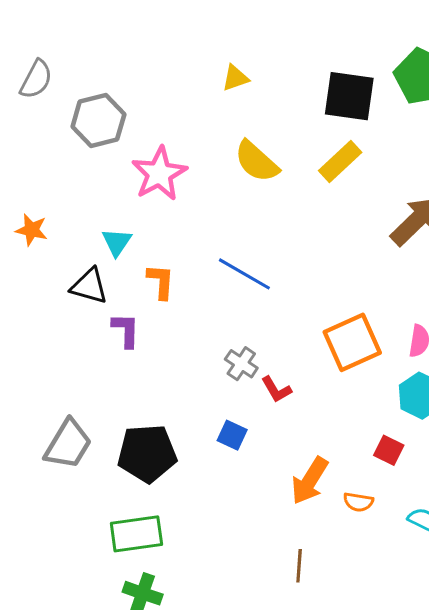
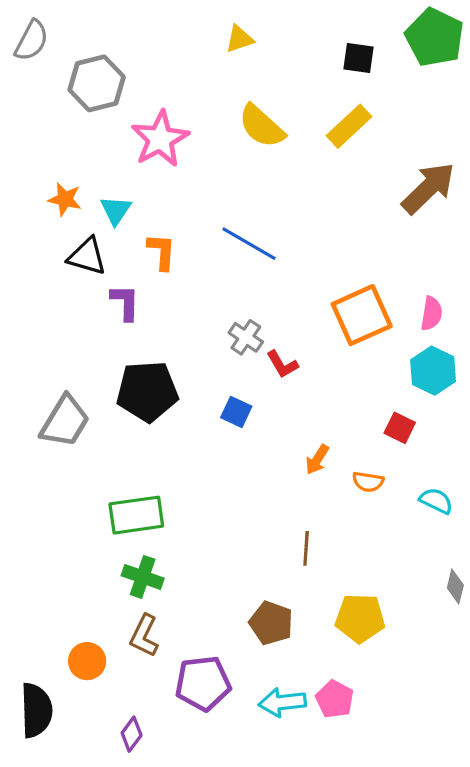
black square: (349, 96) -> (358, 58), size x0.6
orange star: (32, 230) -> (65, 199), moved
black pentagon: (147, 453) -> (147, 391), moved
orange arrow: (310, 481) -> (317, 460), size x0.6

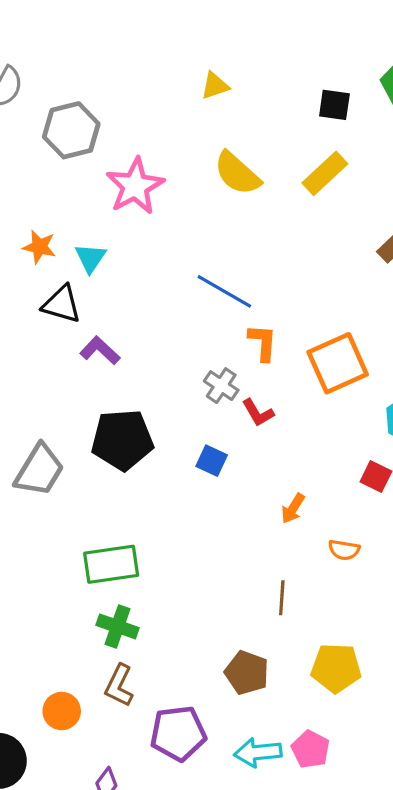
orange L-shape: (162, 252) -> (263, 342), moved
purple L-shape: (125, 302) -> (100, 350), turned -48
orange semicircle: (368, 482) -> (344, 550), moved

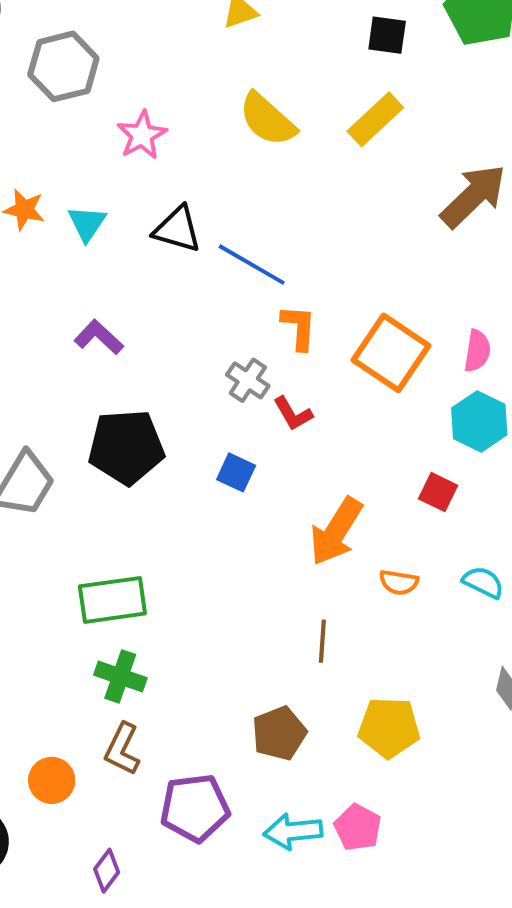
pink star: (135, 186) -> (142, 135), size x0.7
black triangle: (62, 304) -> (177, 229), moved
orange square: (338, 363) -> (391, 353), turned -32
orange arrow: (293, 508) -> (336, 531), size x1.8
brown pentagon: (247, 673) -> (279, 733), turned 30

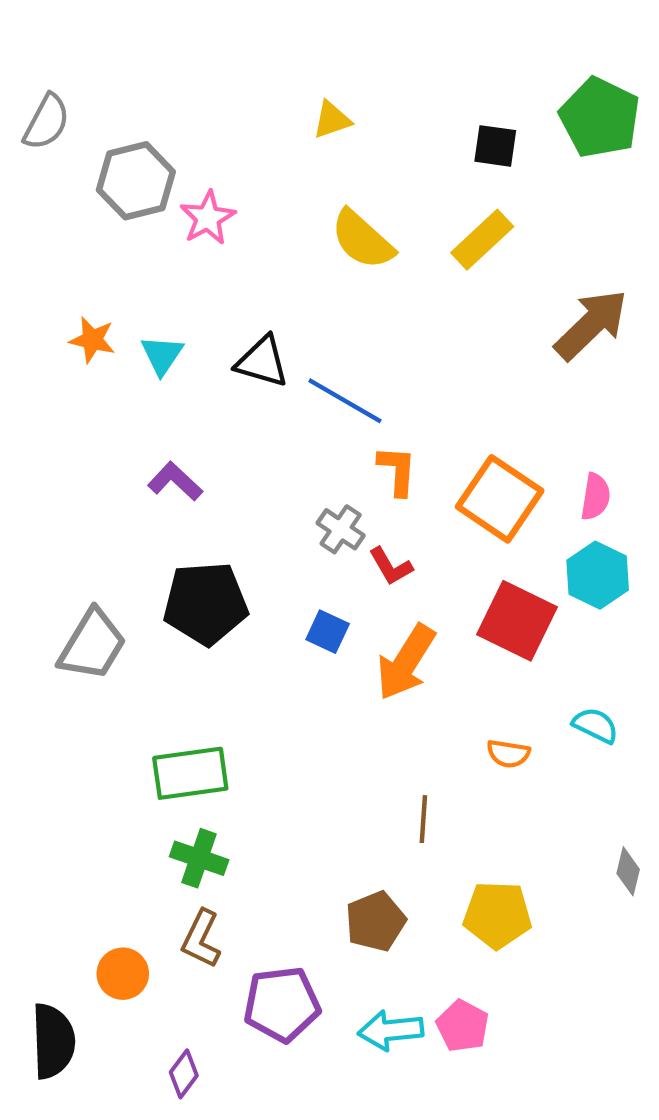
pink star: (142, 135) -> (208, 218), moved
red square: (438, 492) -> (517, 621), moved, size x1.8
orange arrow: (336, 531) -> (406, 662), moved
cyan semicircle: (483, 582) -> (595, 725), moved

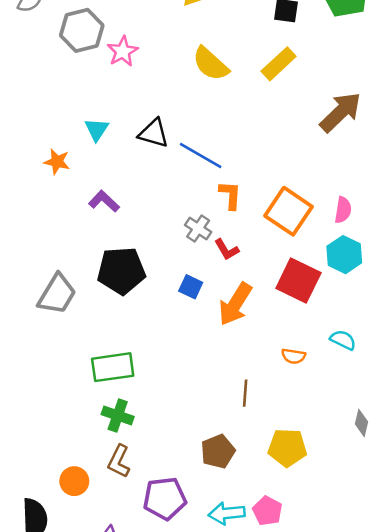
orange star: (92, 340) -> (57, 162), moved

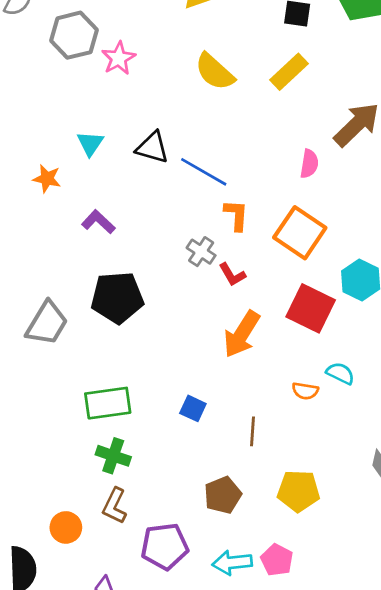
pink semicircle: (343, 210) -> (309, 164), moved
blue square: (191, 287) -> (193, 408), moved
cyan semicircle: (343, 340) -> (340, 373), moved

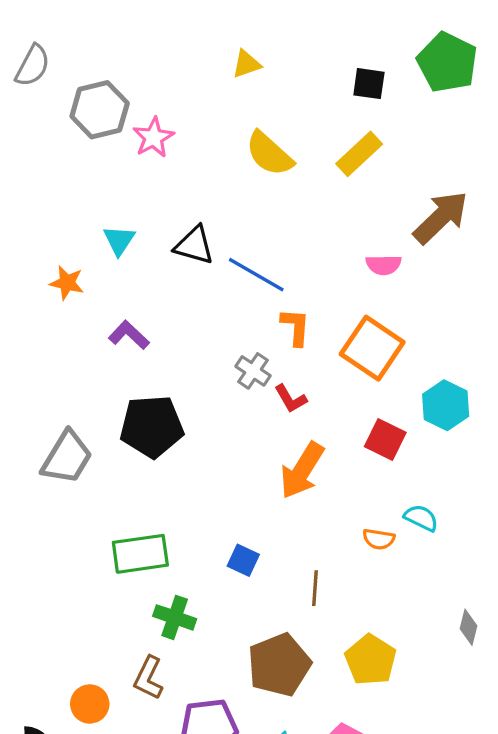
pink semicircle: (309, 164) -> (384, 265), turned 80
red square: (311, 308) -> (385, 440), size x0.7
green cross: (113, 456) -> (175, 617), moved
yellow pentagon: (298, 491) -> (371, 660), turned 30
brown pentagon: (223, 495) -> (279, 665), size x1.4

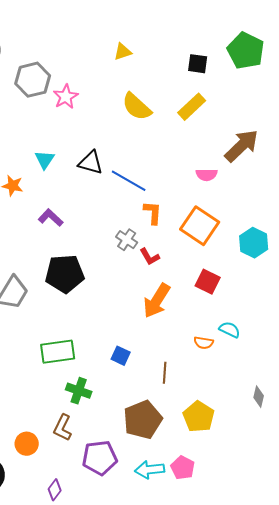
cyan hexagon: (446, 405) -> (254, 243), moved

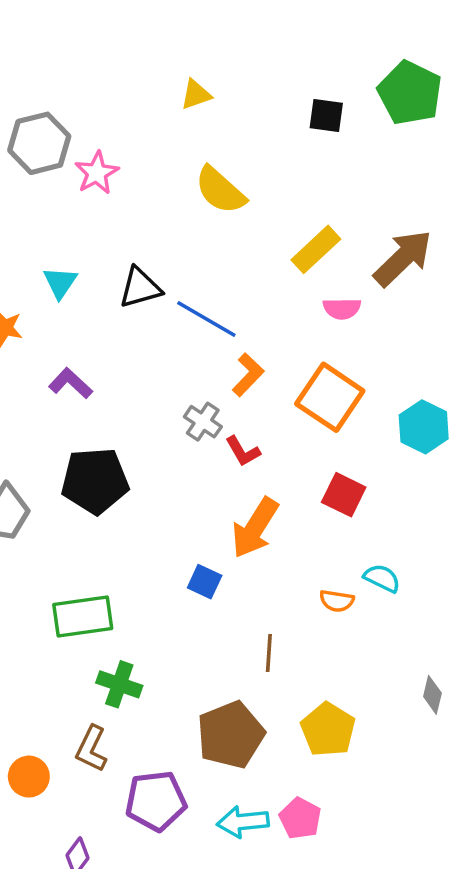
yellow rectangle: (192, 107) -> (316, 249), moved
black triangle: (91, 163) -> (140, 288), turned -32
orange L-shape: (153, 213) -> (248, 375), turned 40
blue square: (121, 356) -> (205, 582), moved

